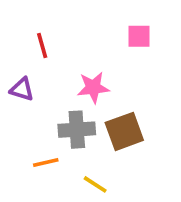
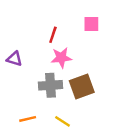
red line: (42, 45) -> (53, 35), moved, turned 35
orange line: (46, 163) -> (28, 119), moved

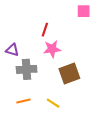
pink square: (91, 24) -> (84, 11), moved
gray cross: (50, 85) -> (27, 69), moved

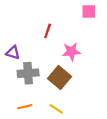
pink star: (52, 49) -> (71, 52), moved
brown square: (69, 73) -> (59, 77), moved, turned -30

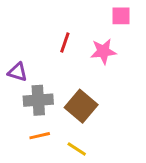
pink star: (71, 52) -> (103, 51), moved
orange line: (25, 107) -> (40, 136), moved

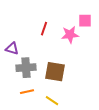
pink square: (121, 16) -> (85, 21), moved
brown square: (81, 106) -> (55, 72), turned -30

